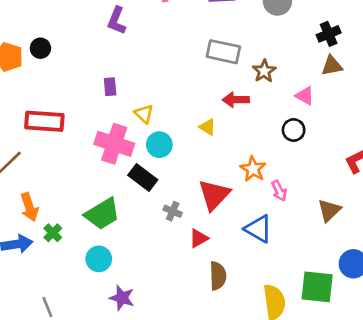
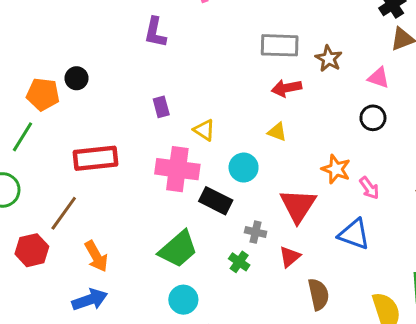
red arrow: (236, 100) -> (287, 88), moved
cyan circle: (159, 145) -> (244, 168), moved
green cross: (53, 233) -> (239, 262), moved

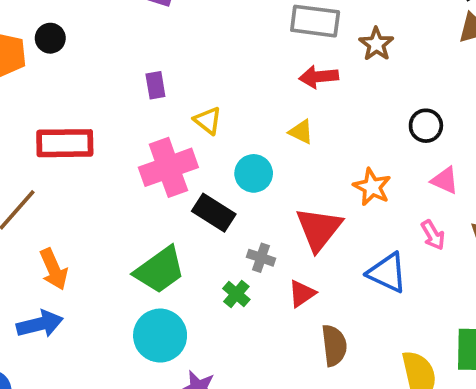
pink triangle: (379, 78) -> (445, 180), moved
pink cross: (177, 169) -> (168, 167), turned -33
pink arrow: (369, 188) -> (433, 235), moved
cyan circle: (183, 300) -> (160, 336), size x1.4

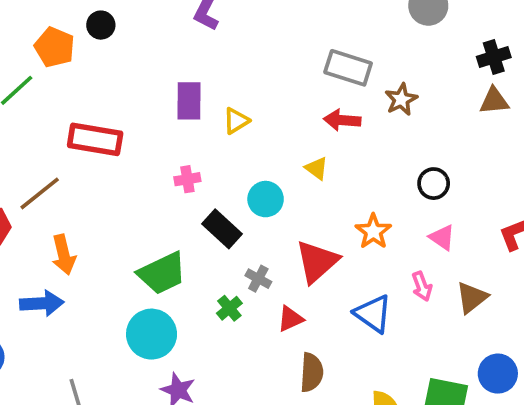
black circle: (50, 38) -> (101, 25), moved
purple rectangle: (155, 85) -> (189, 101), size x1.5
yellow triangle: (208, 120) -> (236, 121), moved, turned 40
pink cross: (168, 167) -> (187, 179), size x0.5

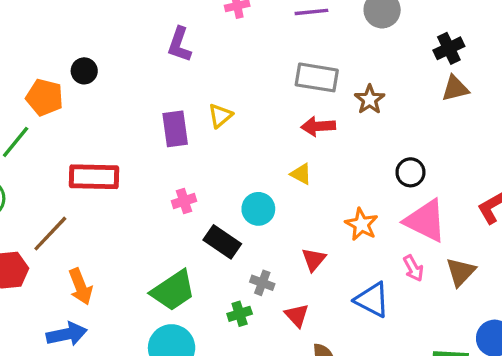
yellow triangle: (236, 121) -> (220, 116), moved
pink triangle: (442, 237) -> (425, 221), size x1.8
red triangle: (317, 262) -> (314, 259), size x0.6
green cross: (229, 308) -> (240, 314), turned 30
red triangle: (290, 319) -> (297, 315), turned -40

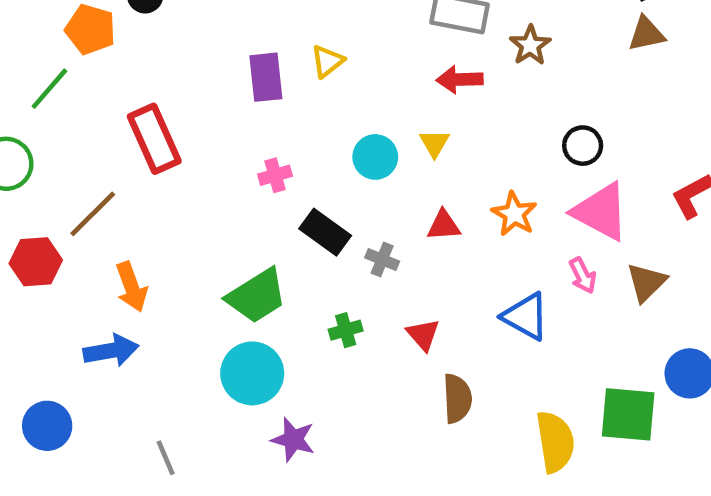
yellow triangle: (301, 174) -> (434, 143), turned 30
red rectangle: (94, 177) -> (154, 139), turned 63
cyan circle: (258, 209) -> (375, 157), moved
red triangle: (314, 259) -> (444, 225), moved, turned 44
gray cross: (262, 283) -> (382, 259), moved

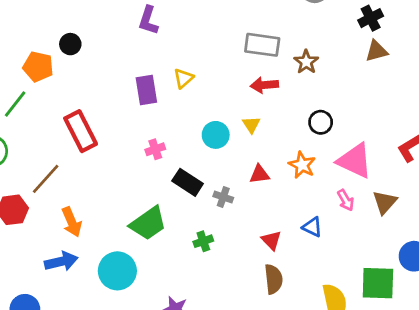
black circle: (583, 146) -> (321, 122), moved
blue triangle: (526, 316) -> (312, 227), size x0.7
red triangle: (423, 335) -> (271, 240), moved
cyan circle: (252, 373) -> (117, 271), moved

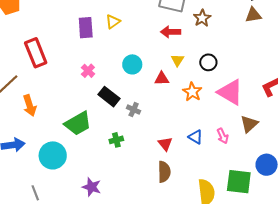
yellow triangle: (251, 125) -> (177, 60), moved
pink cross: (155, 149) -> (88, 71), turned -32
red triangle: (259, 174) -> (162, 79), moved
pink arrow: (346, 200) -> (223, 136), moved
orange arrow: (72, 222) -> (30, 106), moved

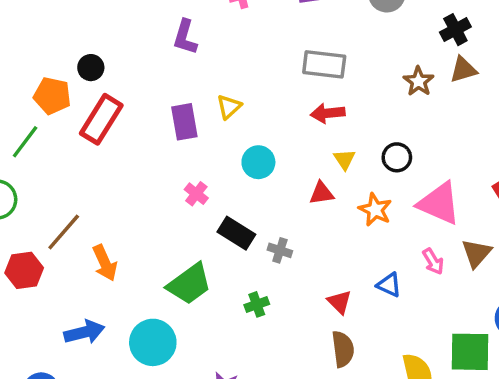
brown star: (202, 18) -> (418, 81), moved
red rectangle: (36, 53) -> (101, 119), moved, turned 60
cyan circle: (132, 64) -> (258, 162), moved
pink arrow: (223, 136) -> (433, 261), moved

